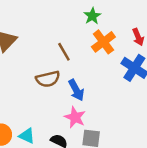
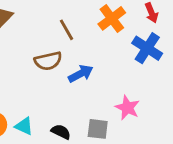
blue arrow: (76, 90) -> (81, 74), turned -90
pink star: (75, 117) -> (127, 108), moved

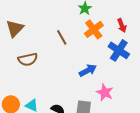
brown semicircle: (48, 61) -> (28, 59), moved
blue arrow: (81, 74) -> (88, 70), moved

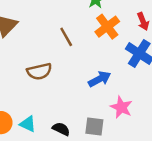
brown semicircle: (28, 59) -> (39, 71), moved

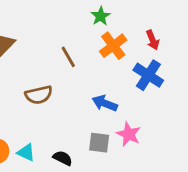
blue arrow: (100, 79) -> (105, 103), turned -130
gray square: (94, 126) -> (99, 143), moved

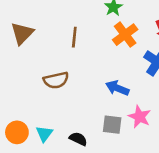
brown line: (68, 57) -> (74, 37), moved, turned 36
cyan triangle: (26, 152) -> (44, 134), turned 42

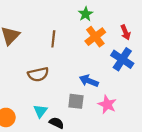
gray square: (112, 125) -> (76, 101), moved
cyan triangle: (44, 134) -> (40, 111), moved

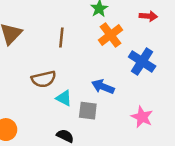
red arrow: (125, 32) -> (148, 16), moved, turned -64
pink star: (107, 105) -> (142, 117), moved
cyan triangle: (40, 111) -> (64, 98), moved, turned -40

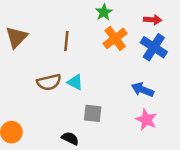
blue cross: (142, 61) -> (154, 47), moved
blue arrow: (103, 87) -> (143, 90), moved
cyan triangle: (64, 98) -> (75, 82), moved

